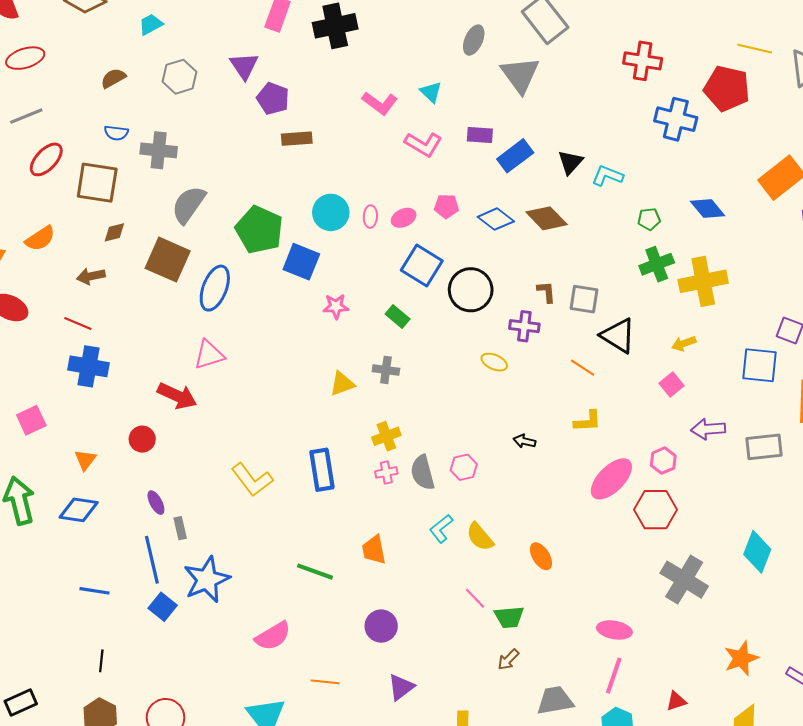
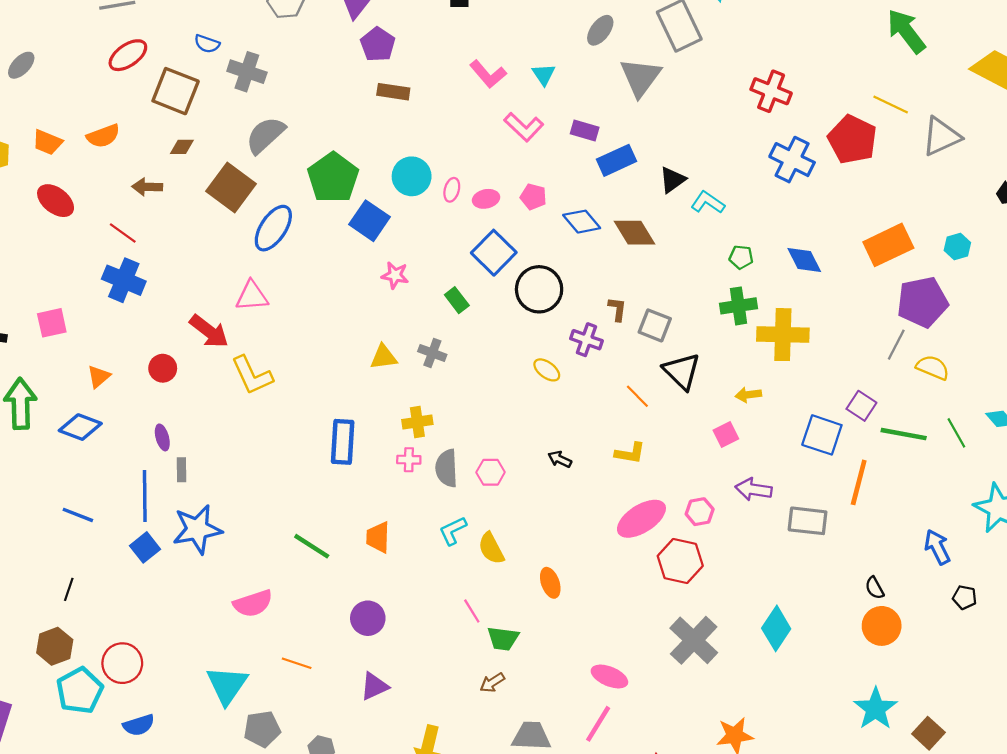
yellow L-shape: (252, 480) -> (252, 375), moved

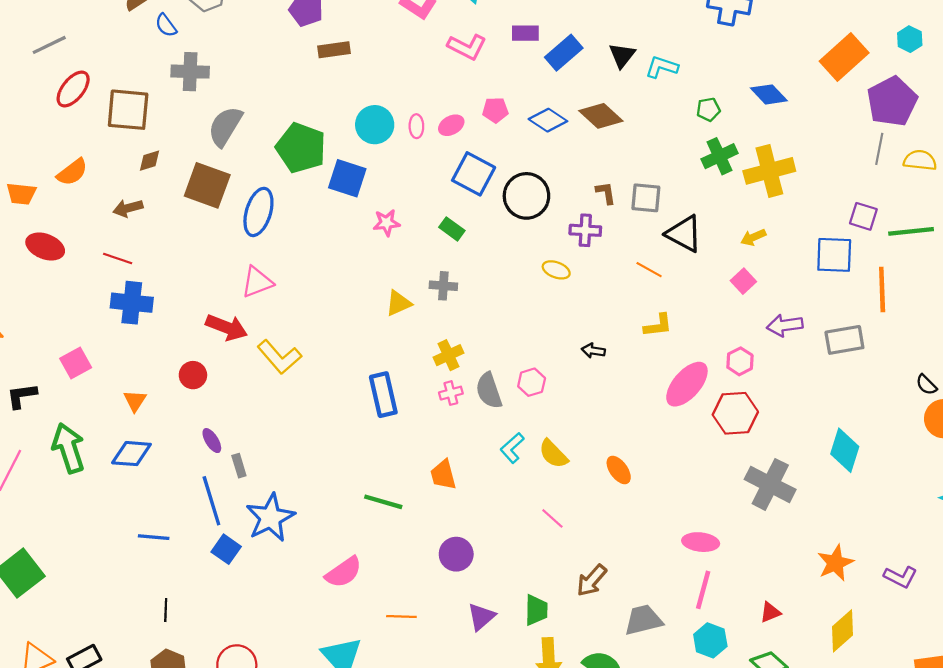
blue semicircle: (207, 44) -> (166, 25), moved, turned 50
green trapezoid: (503, 639) -> (536, 610), moved, turned -80
brown arrow: (492, 683) -> (592, 580), size x1.4

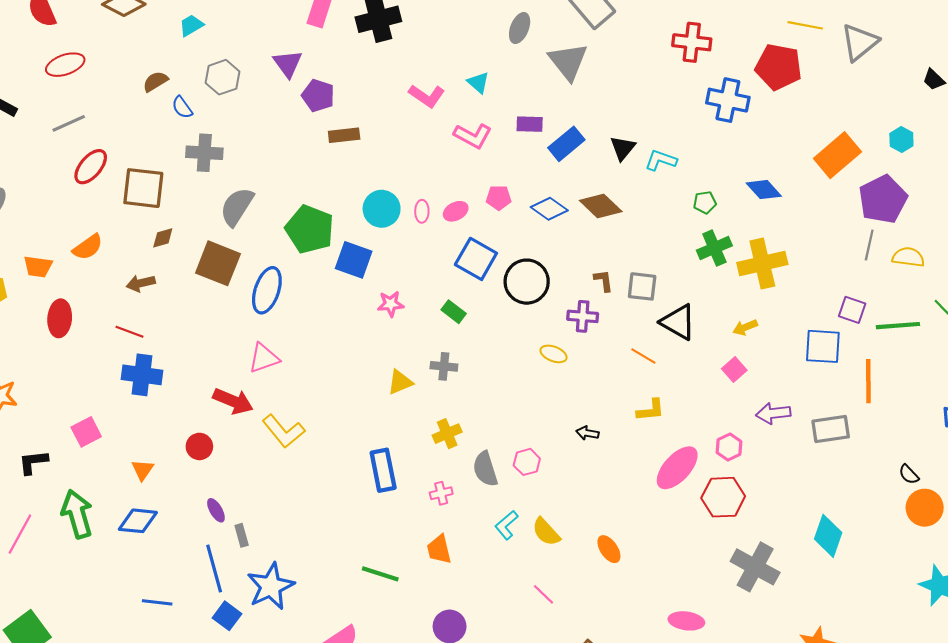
red ellipse: (45, 247) -> (60, 318), turned 72
pink cross: (451, 393) -> (441, 493), moved

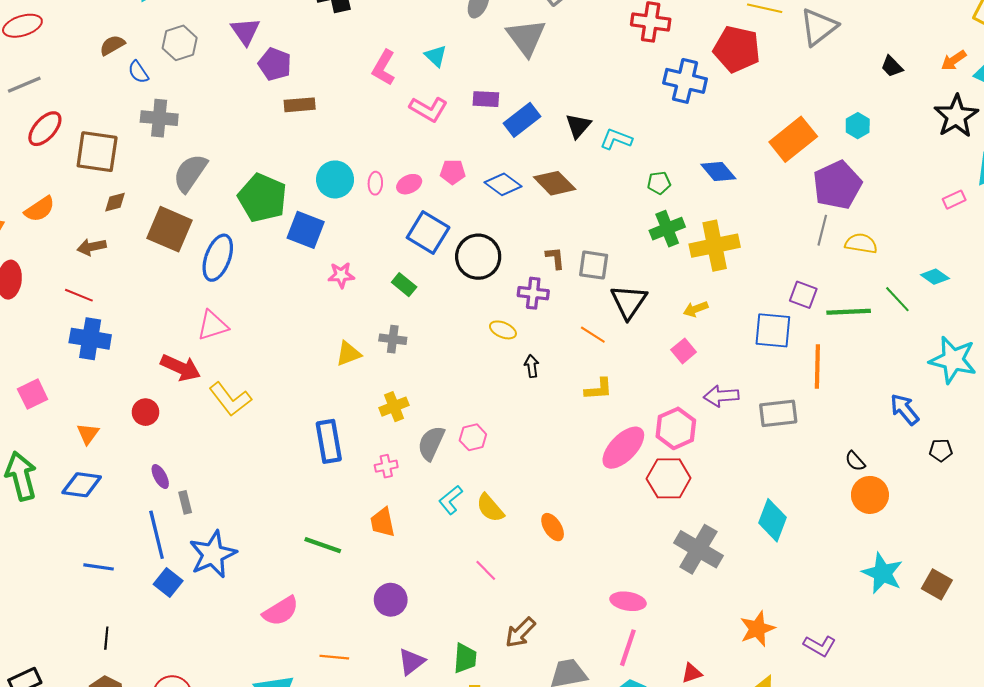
pink L-shape: (427, 96) -> (384, 68), turned 84
black triangle: (678, 322) -> (629, 302), turned 33
black arrow: (587, 433) -> (532, 366), moved, turned 70
pink hexagon: (729, 447) -> (676, 428), size x1.5
gray semicircle: (485, 469) -> (431, 443), turned 40

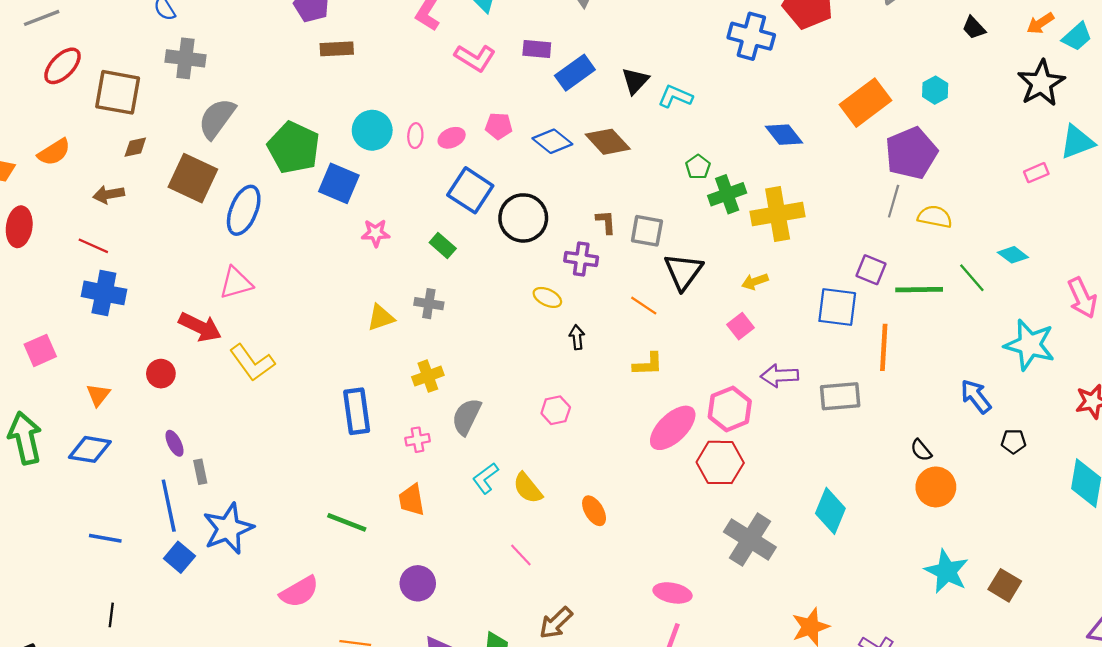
green pentagon: (659, 183) -> (698, 167), moved, turned -30
pink hexagon: (473, 437) -> (556, 410), moved

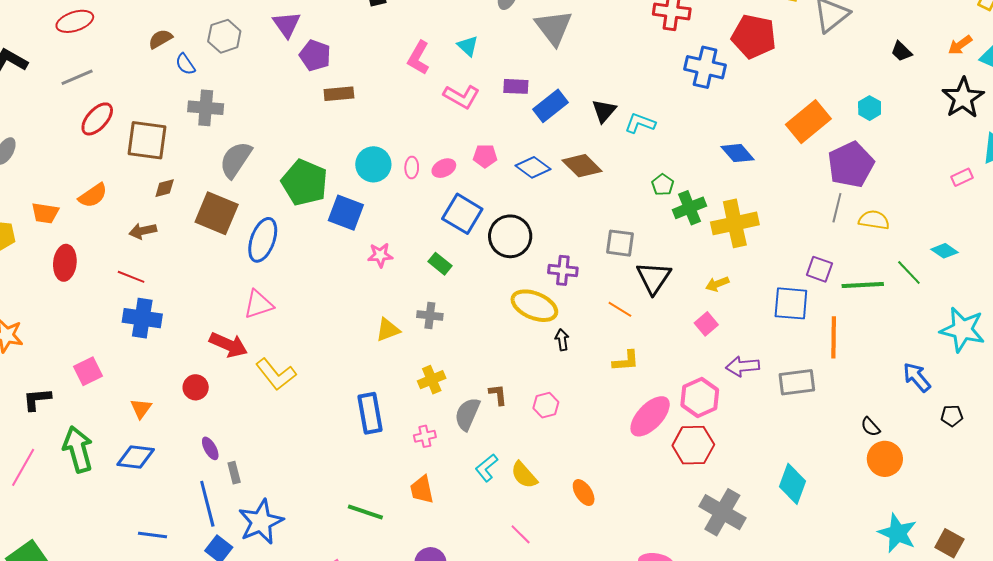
brown L-shape: (606, 222) -> (498, 395), moved
yellow ellipse: (547, 297) -> (534, 306), size x1.8

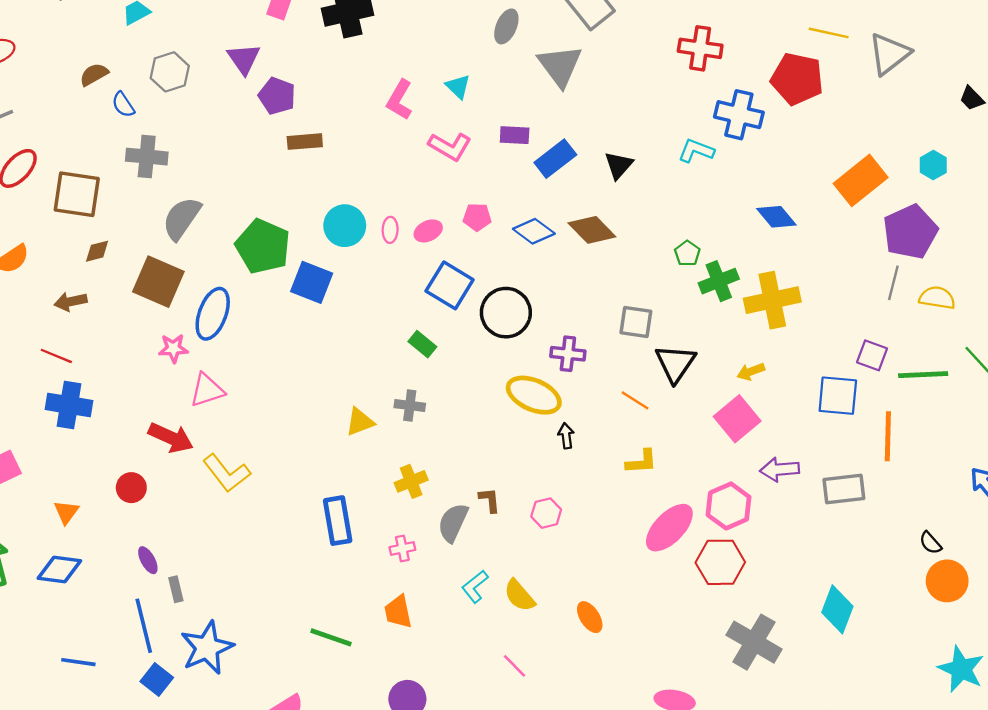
cyan L-shape: (640, 123) -> (696, 151), moved
pink star: (380, 255) -> (173, 348), moved
pink square: (706, 324) -> (737, 419), size x1.6

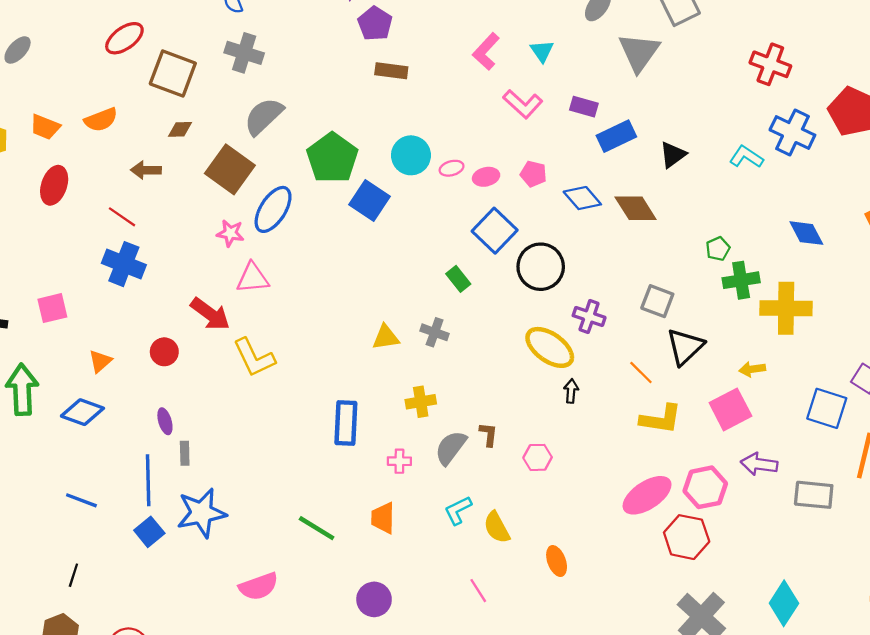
pink ellipse: (390, 230) -> (452, 168), turned 60
yellow L-shape: (641, 462) -> (661, 419), moved, size x1.4

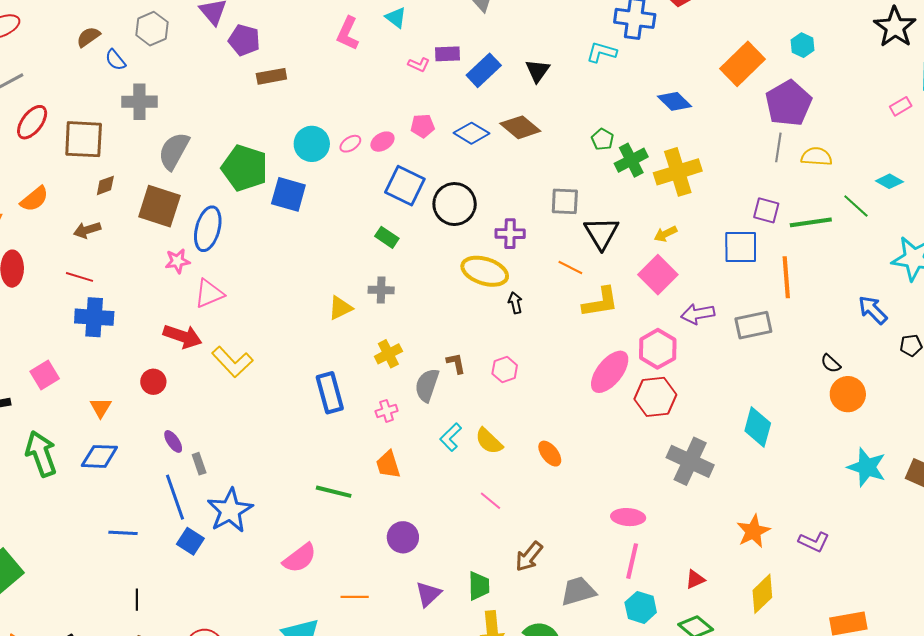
pink L-shape: (523, 104) -> (419, 65), moved, size x0.6

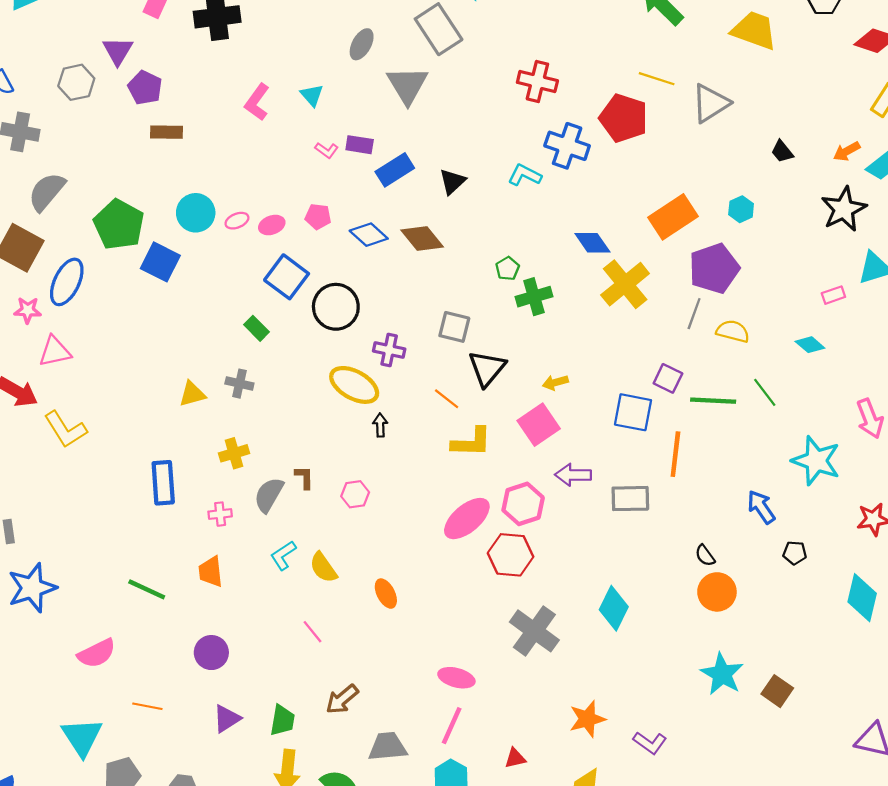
gray hexagon: (152, 29) -> (76, 82), moved
yellow cross: (678, 172) -> (625, 284), moved, turned -33
cyan diamond: (889, 181) -> (810, 345), moved

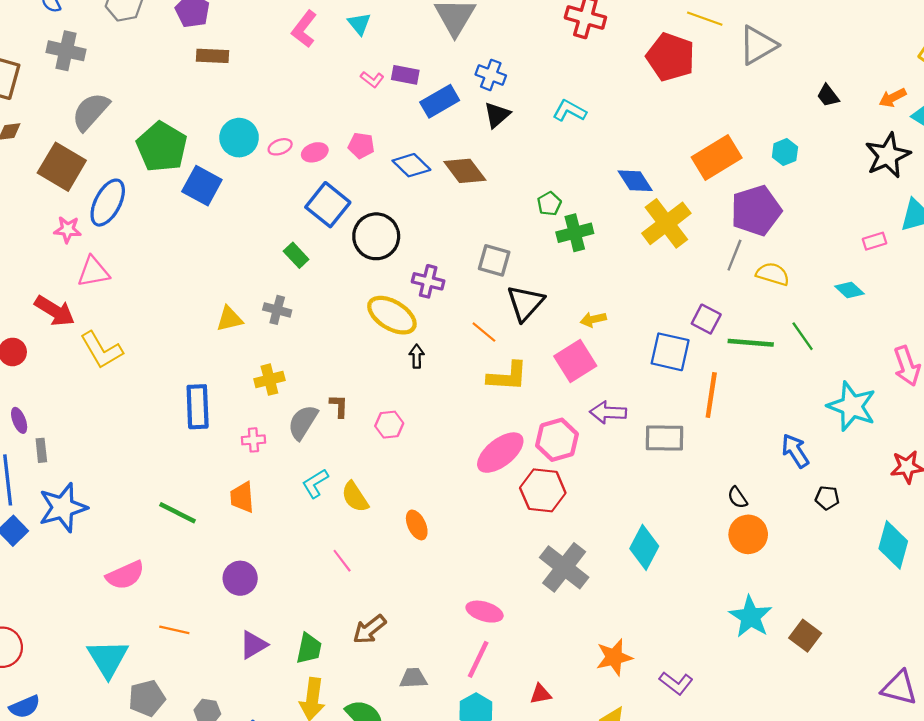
blue cross: (567, 146) -> (491, 75), moved, size x0.7
gray trapezoid: (388, 747) -> (413, 678), size x0.7

